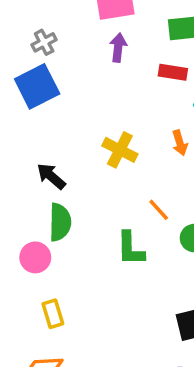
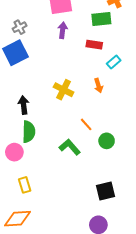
black arrow: (51, 176) -> (24, 105), turned 42
green L-shape: (130, 249) -> (70, 147), turned 140

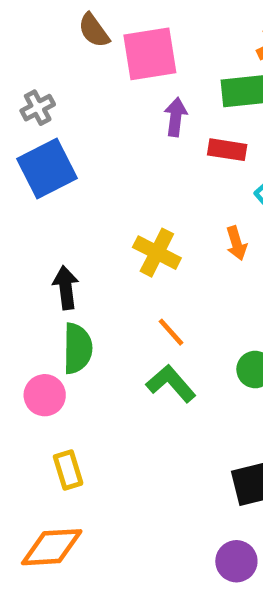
gray cross: (20, 27) -> (38, 108), moved
purple arrow: (63, 30) -> (176, 117), moved
orange line: (86, 124) -> (171, 332), moved

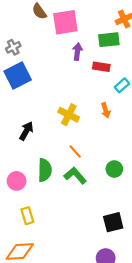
black arrow: (66, 288) -> (26, 131), turned 36
green semicircle: (77, 348) -> (45, 170), moved

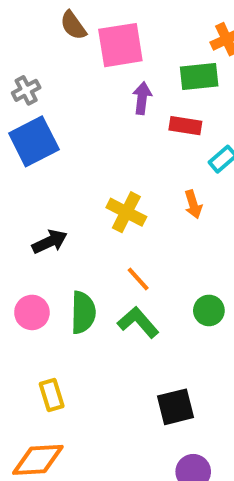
black arrow: (26, 131) -> (50, 242), turned 36
pink circle: (17, 181) -> (32, 312), moved
black square: (113, 222) -> (175, 407), moved

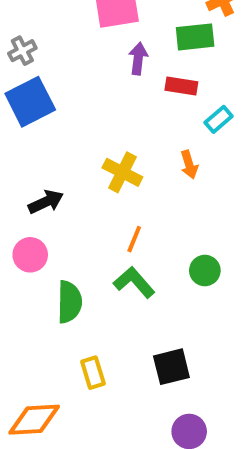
orange line: (138, 279) -> (134, 239), turned 64
pink circle: (32, 312) -> (30, 255), moved
green semicircle: (83, 312) -> (69, 302), moved
yellow rectangle: (52, 395) -> (93, 373), moved

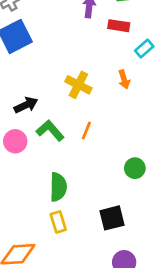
green circle: (205, 271) -> (135, 168), moved
green L-shape: (134, 282) -> (50, 131), moved
green semicircle: (69, 302) -> (58, 187), moved

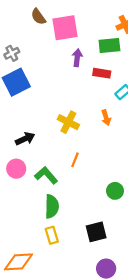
green L-shape: (50, 131) -> (46, 175), moved

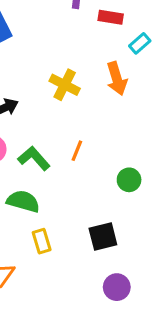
orange arrow: (106, 118) -> (117, 79), size x1.5
orange line: (75, 160) -> (77, 151), moved
green semicircle: (52, 206) -> (23, 201), moved, turned -75

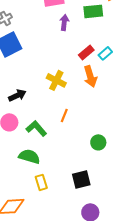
red rectangle: (111, 17) -> (86, 52), moved, turned -49
orange line: (77, 151) -> (64, 115), moved

